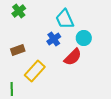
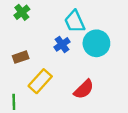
cyan circle: (84, 38) -> (96, 43), size x1.5
red semicircle: (73, 57) -> (84, 89), moved

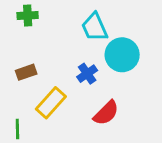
green cross: (22, 12) -> (28, 16), turned 35
blue cross: (62, 44) -> (87, 74), moved

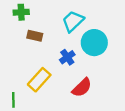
cyan trapezoid: (94, 27) -> (73, 21), turned 70
brown rectangle: (26, 72) -> (35, 36), moved, turned 32

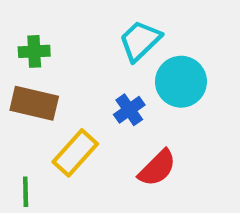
green cross: (21, 12) -> (34, 51), moved
brown rectangle: (35, 36) -> (34, 103), moved, size x1.5

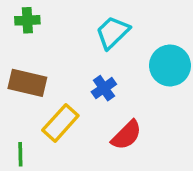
green cross: (34, 51) -> (27, 20), moved
cyan circle: (181, 82) -> (170, 65), moved

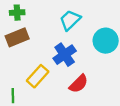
brown rectangle: (27, 83) -> (17, 37), moved, turned -35
blue cross: (104, 88) -> (65, 55), size x1.5

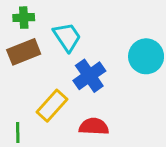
cyan trapezoid: (70, 20) -> (67, 37), moved, turned 100
red semicircle: (79, 84) -> (94, 126), moved, turned -132

